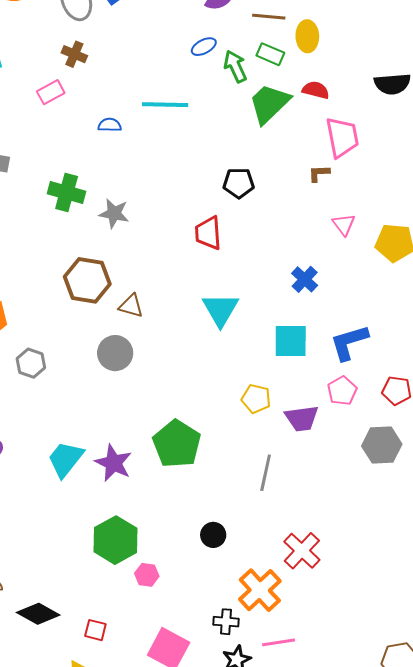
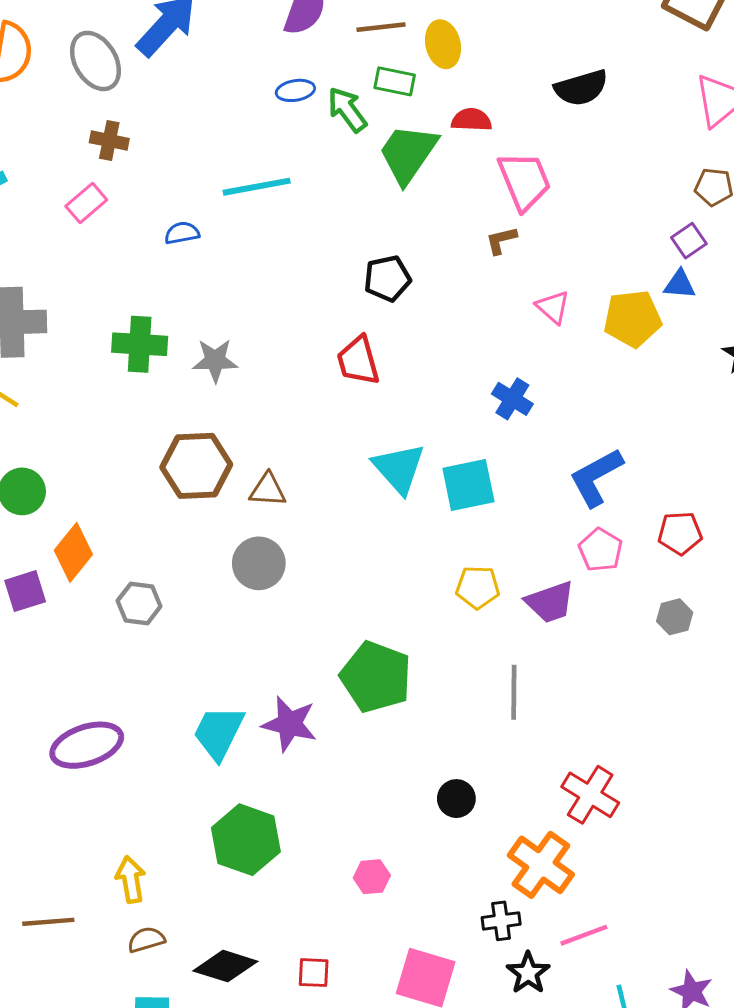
blue ellipse: (204, 47) -> (295, 90), turned 30
cyan square: (291, 341) -> (468, 485), moved
gray hexagon: (382, 445) -> (675, 617), size x0.6
green hexagon: (115, 540) -> (246, 840), moved

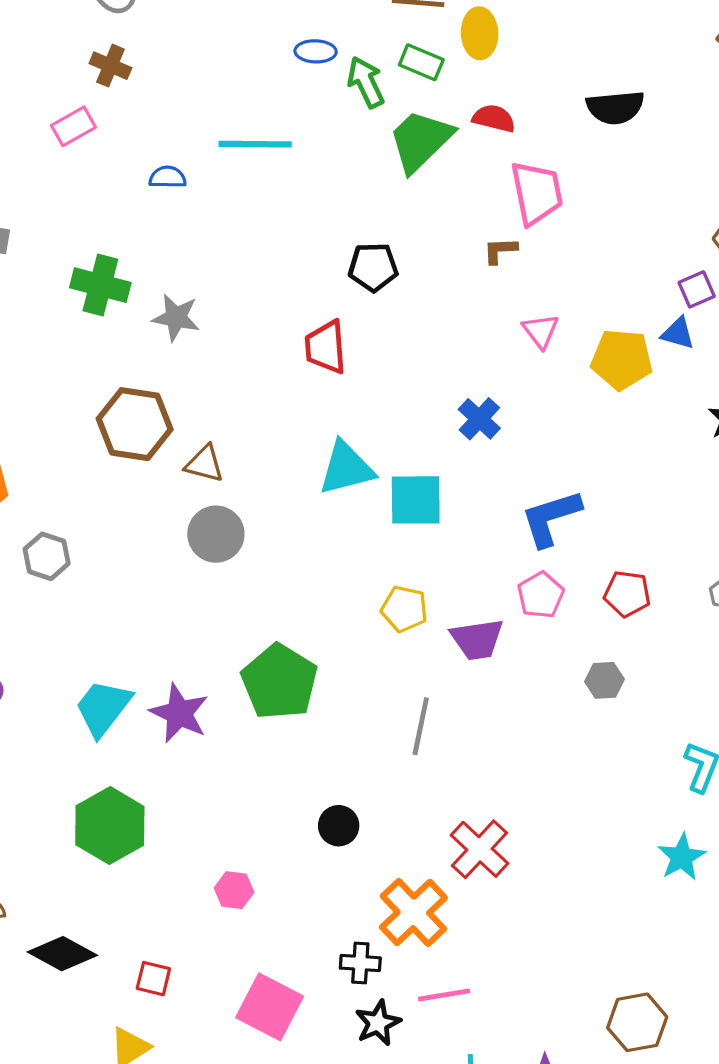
cyan triangle: (399, 468) -> (346, 468), turned 46
gray circle: (259, 563) -> (216, 534), moved

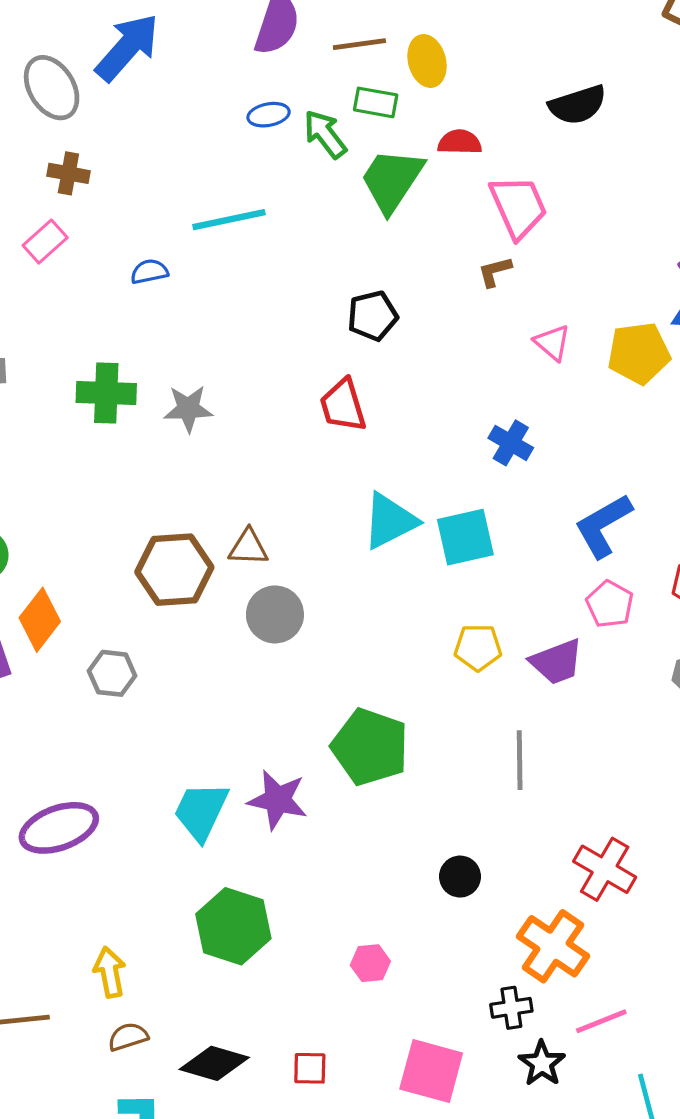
brown hexagon: (135, 424) -> (174, 570), moved

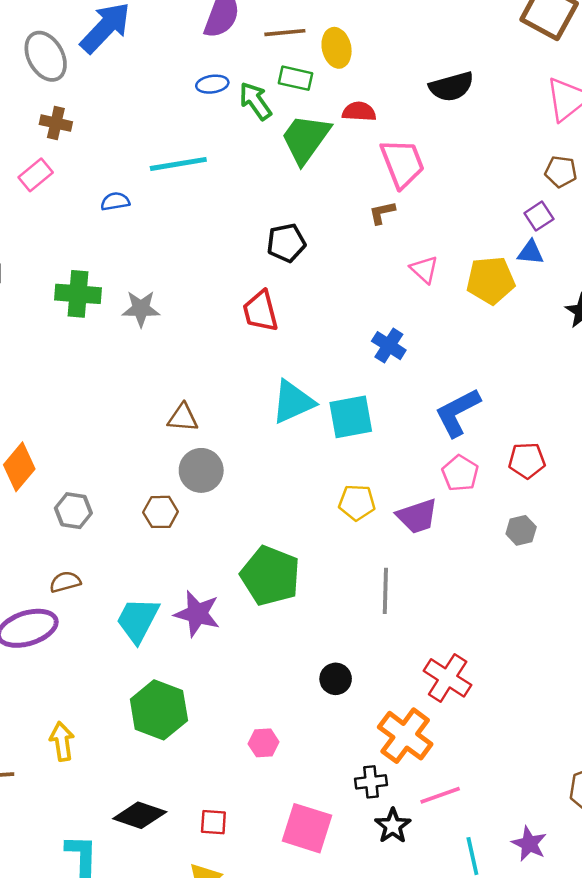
brown hexagon: (174, 570) -> (161, 512), moved, size x0.6
brown semicircle: (128, 1037) -> (65, 582), moved

